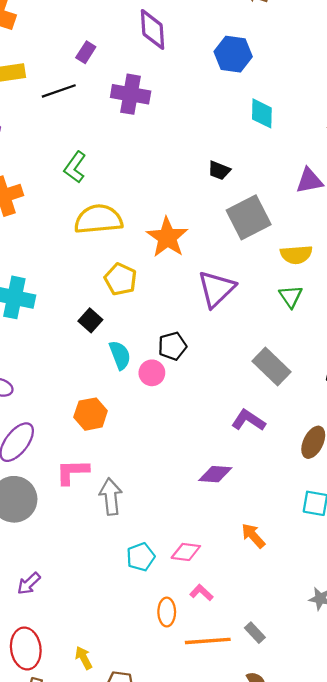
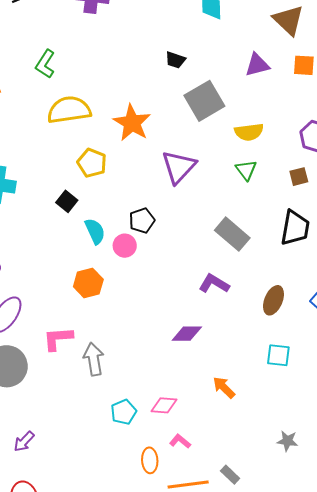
orange hexagon: (91, 414) -> (88, 283), moved

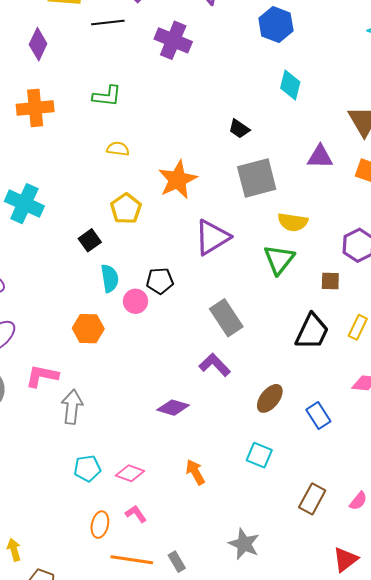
green L-shape: (45, 64) -> (107, 96), turned -132
yellow semicircle: (69, 110) -> (118, 149), size x0.5
green triangle: (246, 170) -> (279, 260), size x1.4
gray rectangle: (232, 234) -> (226, 318), moved
gray star: (287, 441) -> (244, 544), size x1.4

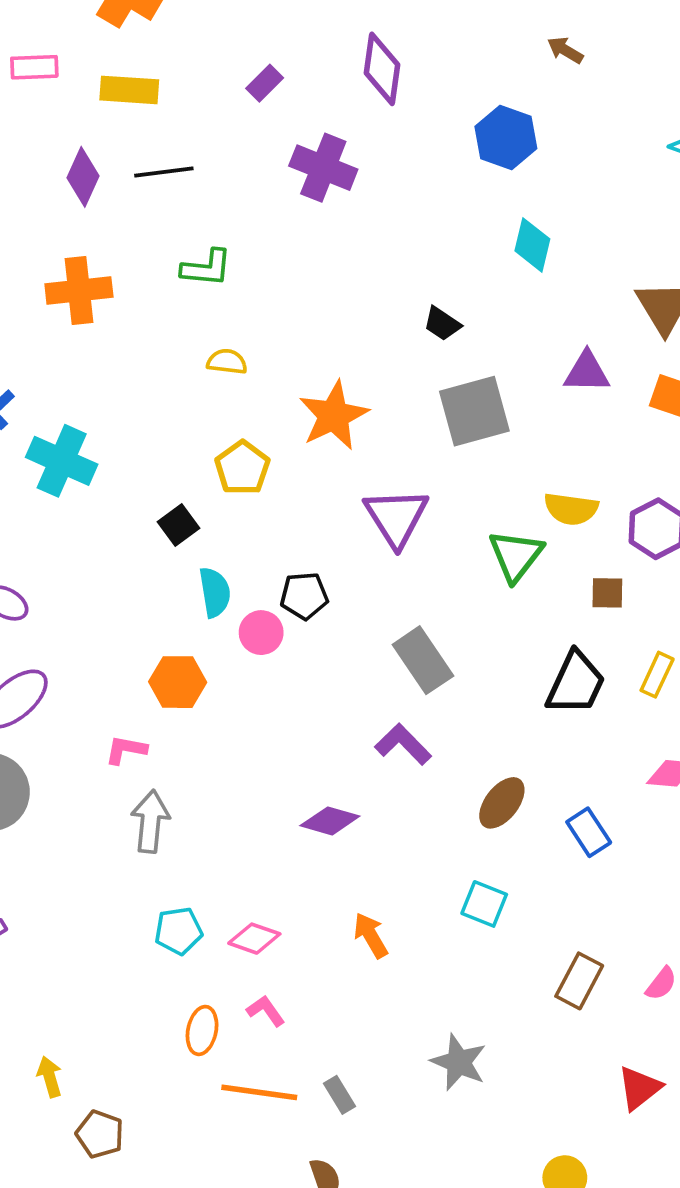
black line: (108, 22) -> (164, 172), moved
yellow semicircle: (293, 222) -> (571, 509), moved
purple triangle: (212, 237) -> (396, 517), turned -30
pink L-shape: (42, 376) -> (126, 750), moved, size x0.7

